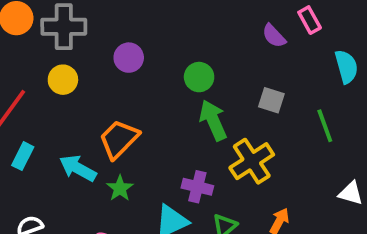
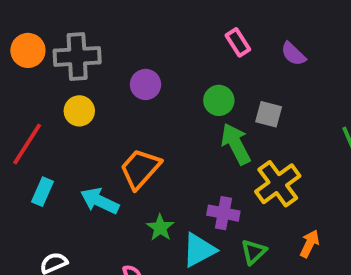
pink rectangle: (310, 20) -> (238, 42), moved
gray square: (271, 100) -> (269, 114), moved
green star: (120, 188) -> (160, 228), moved

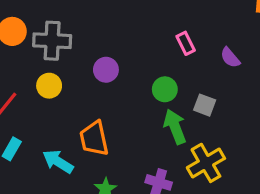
orange trapezoid: (140, 169) -> (94, 139), turned -60

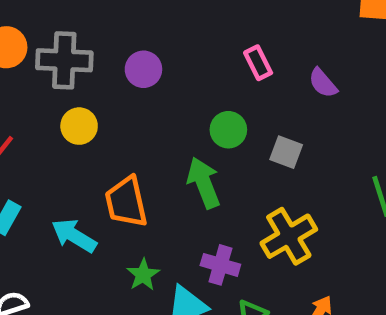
purple circle: (106, 70) -> (143, 69), moved
yellow circle: (49, 86) -> (79, 126), moved
green arrow: (175, 127) -> (204, 183), moved

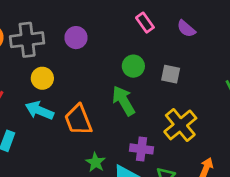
cyan arrow: (74, 236) -> (39, 110), moved

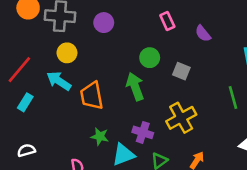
green star: (96, 162) -> (100, 136), turned -30

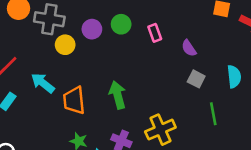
yellow circle: (67, 53) -> (65, 45), moved
green circle: (150, 58) -> (121, 24), moved
gray square: (181, 71) -> (196, 79), moved

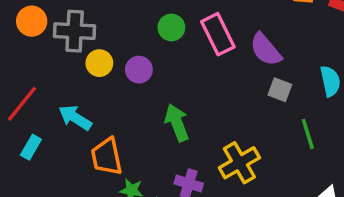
purple circle: (92, 29) -> (139, 70), moved
pink rectangle: (155, 33) -> (218, 34), size x1.6
purple semicircle: (189, 48) -> (266, 50), size x1.5
orange trapezoid: (74, 100) -> (107, 157), moved

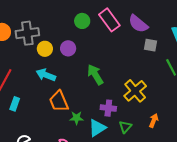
cyan arrow: (75, 118) -> (46, 75), moved

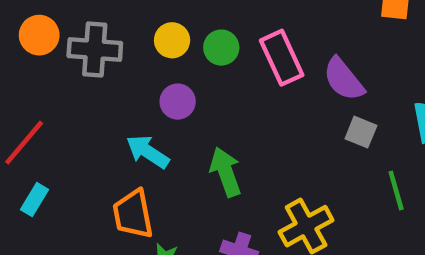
yellow circle: (45, 49) -> (172, 40), moved
cyan arrow: (46, 75) -> (148, 152), moved

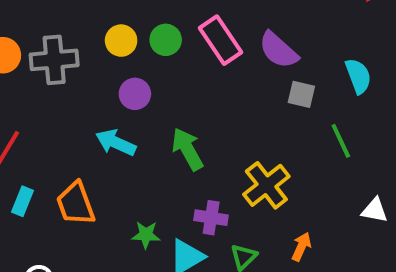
orange trapezoid: (133, 214) -> (76, 204), moved

